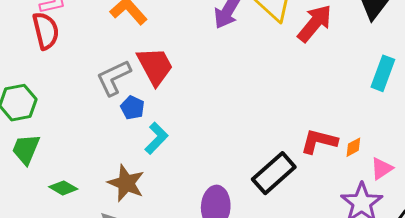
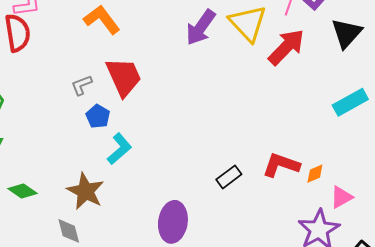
cyan rectangle: (383, 73) -> (350, 102), turned 36
gray L-shape: (114, 78) -> (82, 85), size x0.6
black rectangle: (274, 173) -> (229, 177), moved, size x0.6

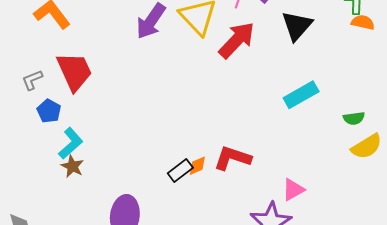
orange diamond: (315, 174) -> (197, 166), moved
brown star: (86, 191) -> (72, 166), moved, size x0.6

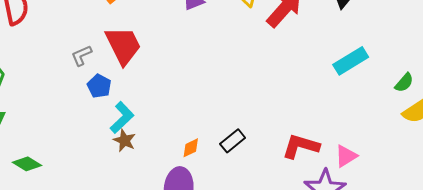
green semicircle: (354, 118) -> (404, 83), turned -40
red L-shape: (232, 158) -> (301, 146), moved
orange diamond: (197, 166) -> (191, 148), moved

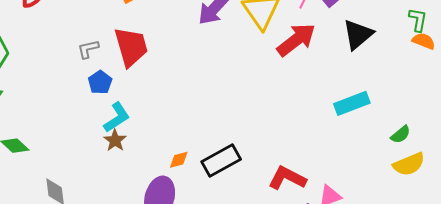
black rectangle: (233, 141) -> (221, 160), size x1.5

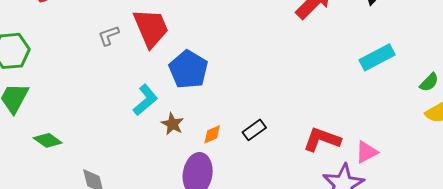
blue pentagon: (100, 82) -> (188, 69), moved, size x1.6
brown star: (115, 140) -> (172, 124), moved
black rectangle: (221, 160) -> (254, 130), size x0.6

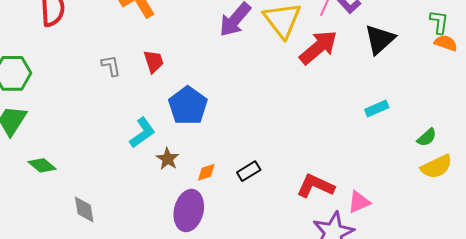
red trapezoid: (151, 28) -> (154, 62), size x0.6
gray L-shape: (109, 36) -> (111, 66), turned 95
cyan rectangle: (377, 57) -> (377, 108), size x0.7

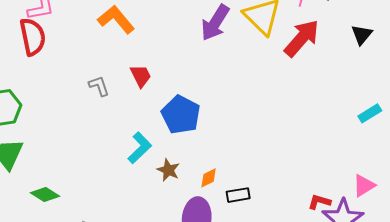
black triangle: (380, 39) -> (362, 35), moved, size x0.7
cyan rectangle: (377, 108) -> (370, 113), moved
black rectangle: (249, 171) -> (238, 195), moved, turned 30
red L-shape: (315, 186) -> (319, 202), moved, size x0.6

